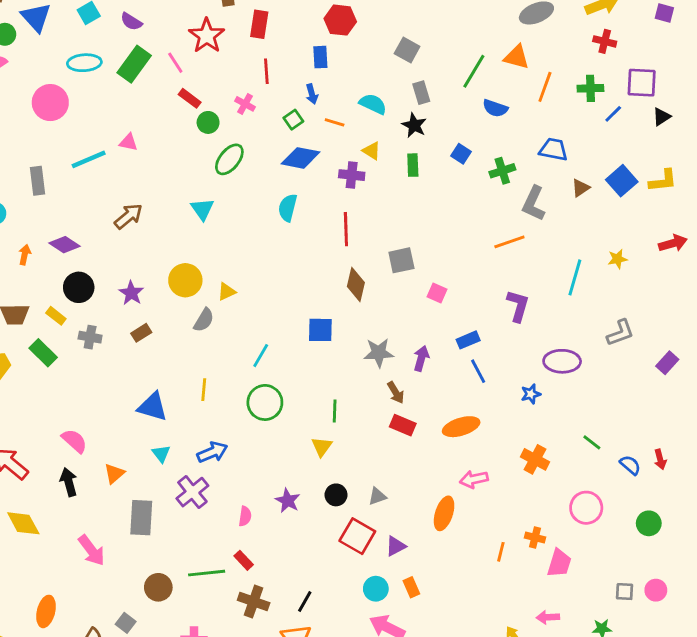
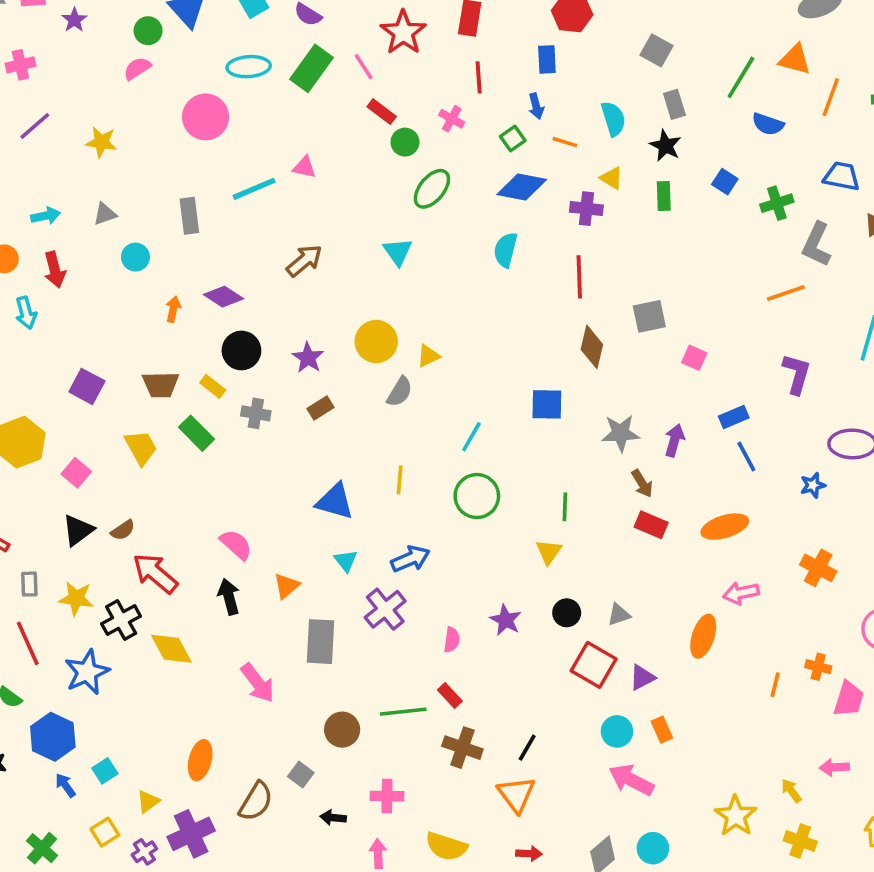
cyan semicircle: (373, 104) -> (613, 119), turned 48

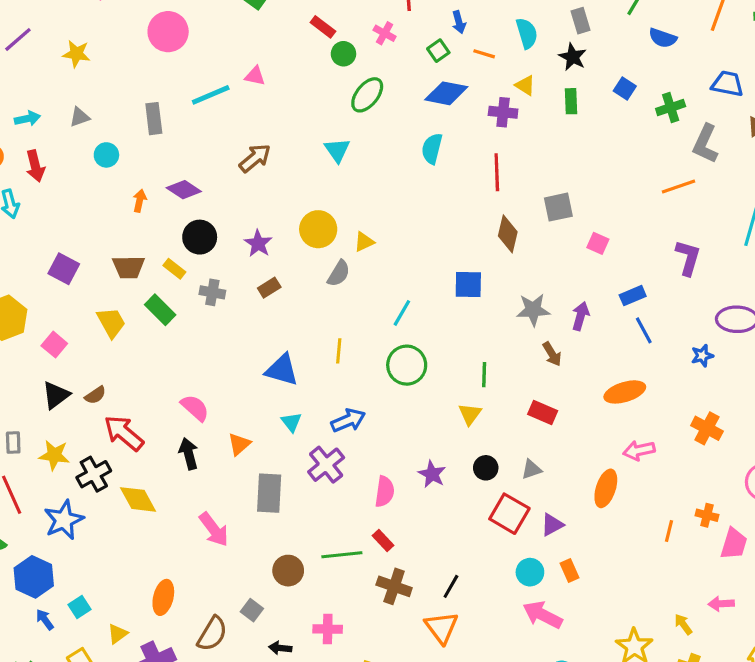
red rectangle: (651, 525) -> (543, 413), moved
pink semicircle: (452, 640) -> (385, 492), size x1.4

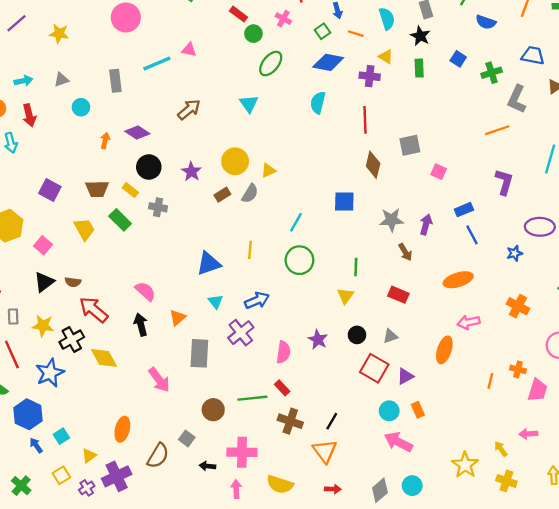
brown rectangle: (269, 288) -> (222, 195), moved
blue triangle: (282, 370) -> (209, 264), turned -35
brown semicircle: (95, 395) -> (73, 282), turned 42
pink cross: (328, 629) -> (242, 452), size x1.4

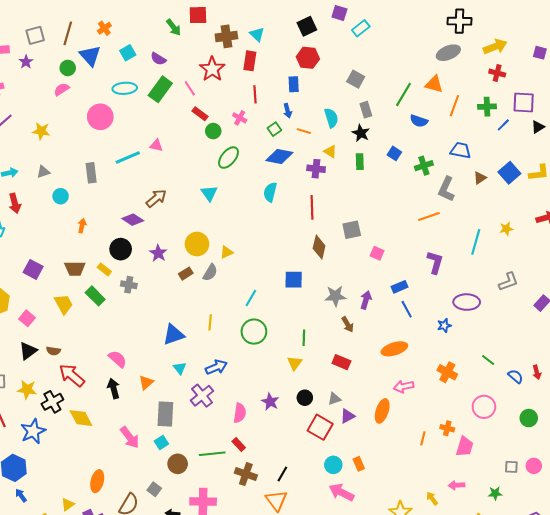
purple diamond: (137, 133) -> (133, 220), moved
purple triangle: (405, 376) -> (348, 416), moved
cyan square: (61, 436) -> (161, 442), moved

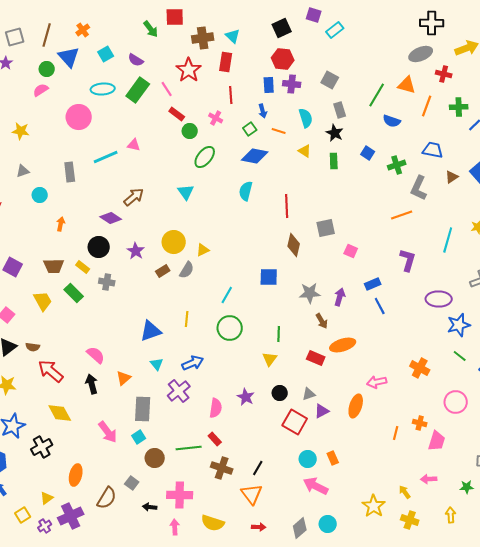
red cross: (497, 73) -> (444, 74), moved
purple cross: (316, 169) -> (292, 84), moved
blue star: (444, 325) -> (459, 325), moved, size x1.6
orange ellipse: (394, 349) -> (343, 345), moved
black cross: (52, 402) -> (42, 447), moved

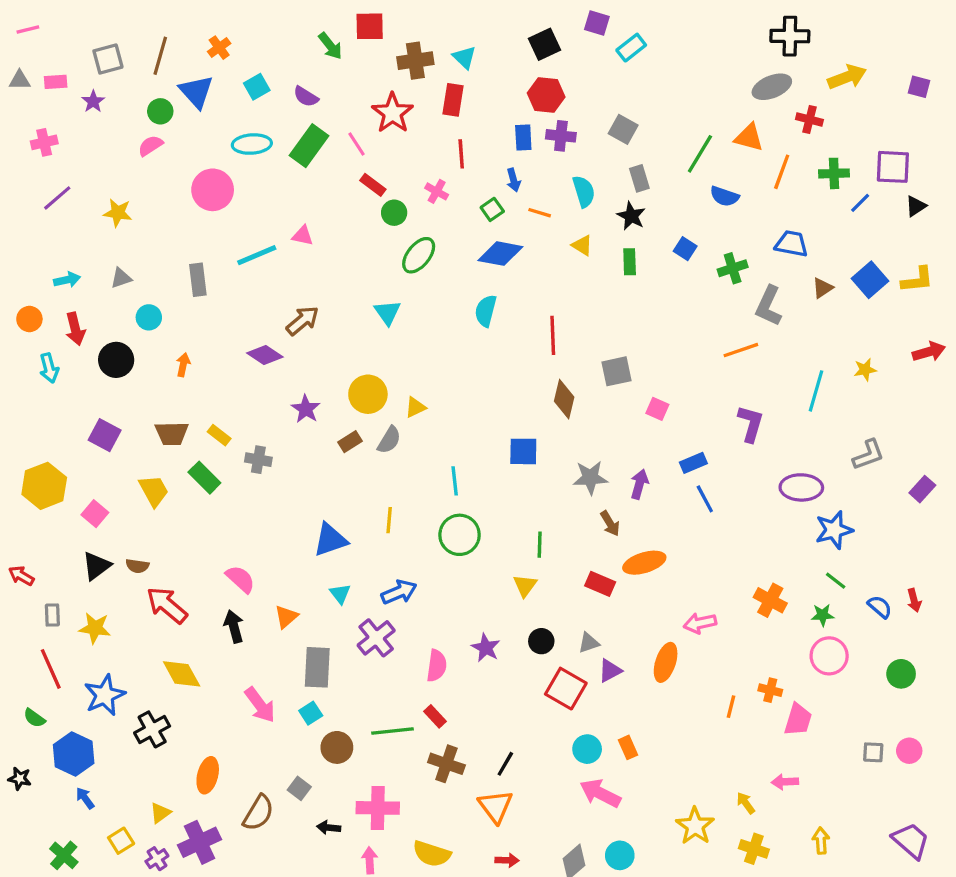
black circle: (99, 247) -> (116, 360), moved
cyan line: (227, 295) -> (455, 481), turned -36
green star: (467, 487) -> (823, 615), moved

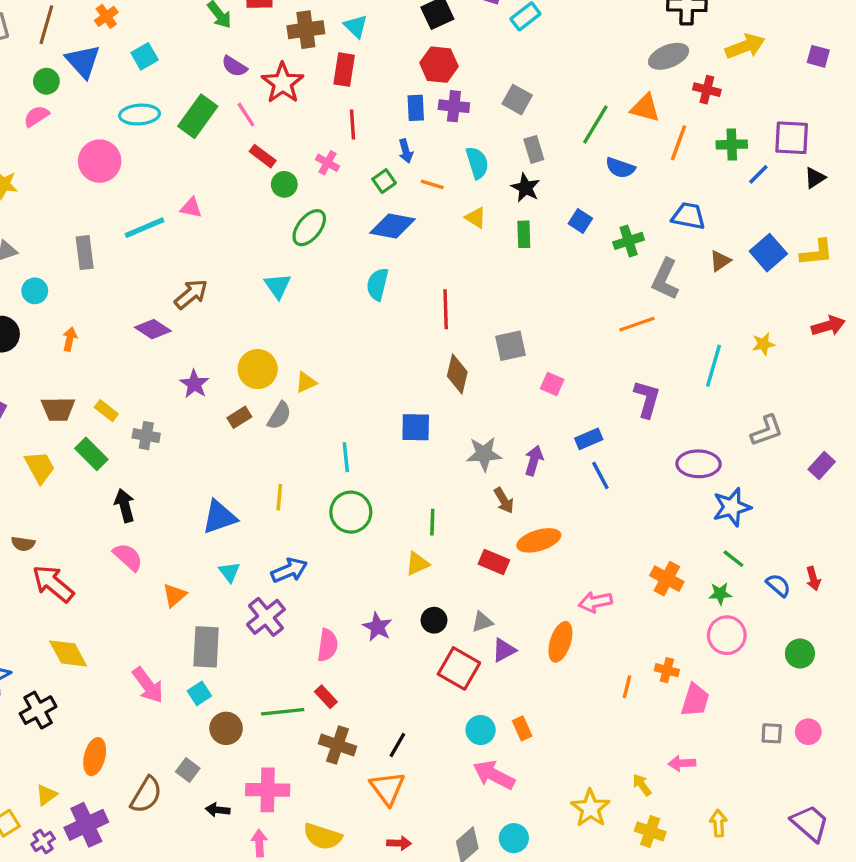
purple semicircle: (306, 97) -> (234, 66), moved
yellow triangle: (525, 586) -> (417, 564), turned 30
black arrow: (234, 626) -> (125, 505), moved

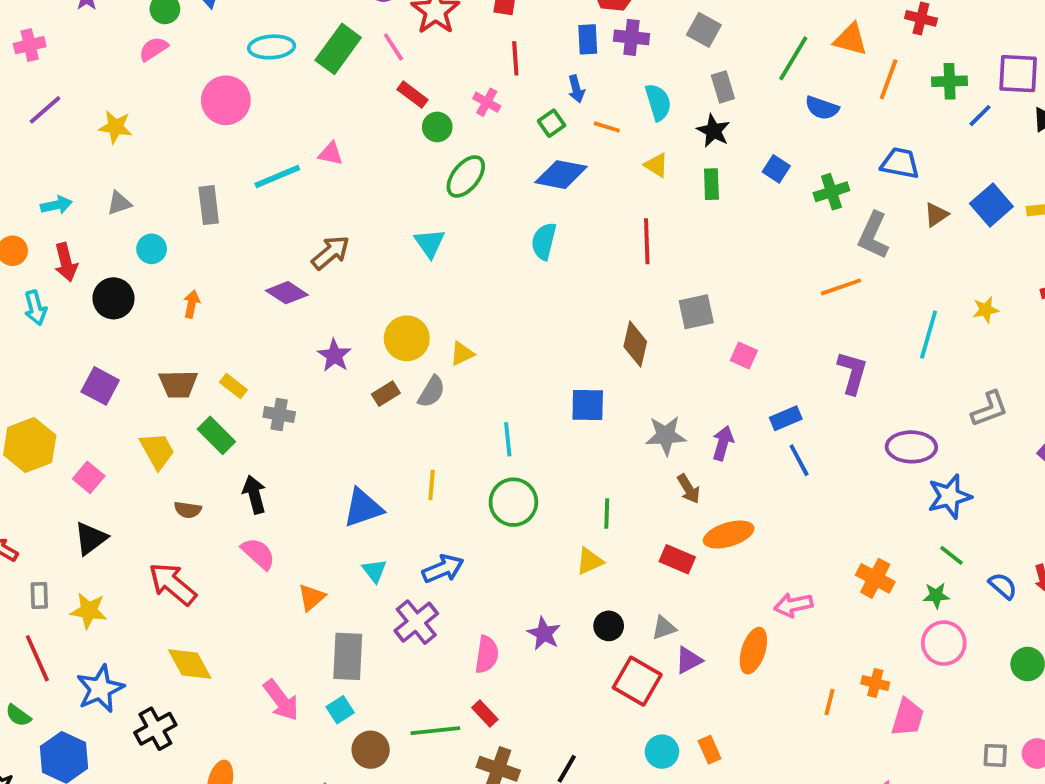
red line: (446, 309) -> (647, 241), moved
brown semicircle: (23, 544) -> (188, 510), moved

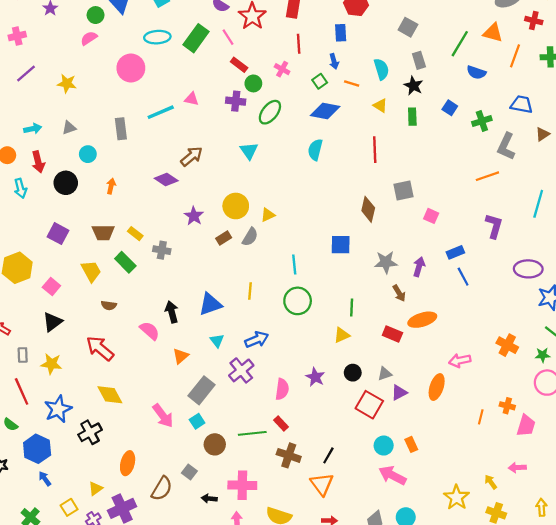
purple cross: (631, 37) -> (236, 101), moved
black arrow: (254, 495) -> (172, 312), moved
gray rectangle: (348, 656) -> (202, 390), turned 36

